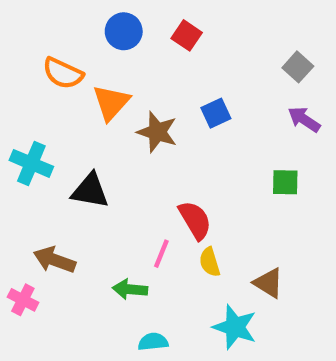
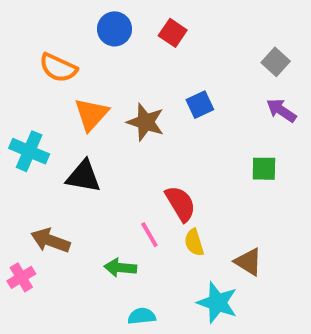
orange triangle: (111, 103) -> (91, 114), moved
pink line: (161, 254) -> (149, 235), turned -52
pink cross: (23, 300) -> (21, 277), turned 32

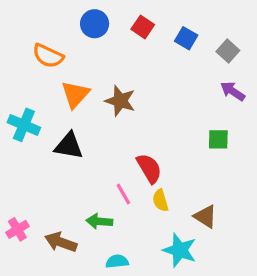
blue square: (200, 105) -> (186, 38), moved, turned -35
brown arrow: (50, 240) -> (61, 242), moved

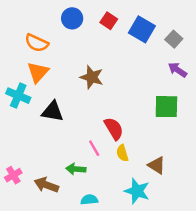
blue square: (186, 38) -> (142, 29), size x1.5
orange triangle: (75, 94) -> (38, 72), moved
green square: (218, 139) -> (166, 107), size x1.5

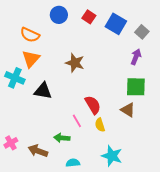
purple arrow: (177, 70) -> (136, 57), moved, turned 77
brown triangle: (157, 165) -> (128, 110), moved

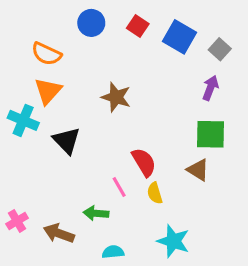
black triangle: (43, 91) -> (67, 141), turned 36

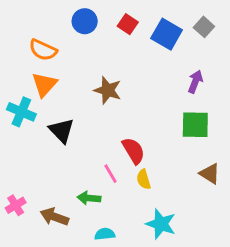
gray square: (220, 49) -> (204, 27), moved
brown triangle: (198, 170) -> (210, 174), moved

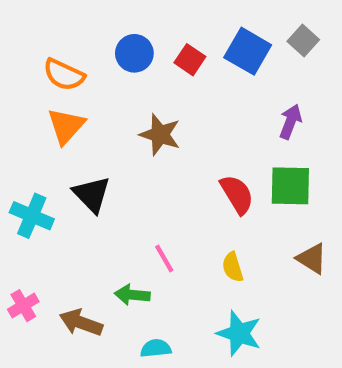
blue circle: (85, 21) -> (134, 53), moved
red square: (128, 24) -> (190, 60), moved
cyan cross: (21, 112) -> (32, 216), moved
red semicircle: (134, 151) -> (237, 194), moved
yellow semicircle: (144, 179) -> (233, 267), moved

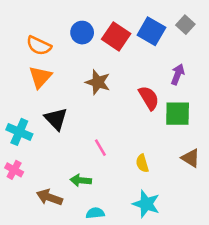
red square: (190, 60) -> (116, 36), size x1.5
red semicircle: (237, 194) -> (149, 98), moved
pink line: (164, 259) -> (100, 148), moved
pink cross: (23, 306) -> (14, 170), moved, turned -30

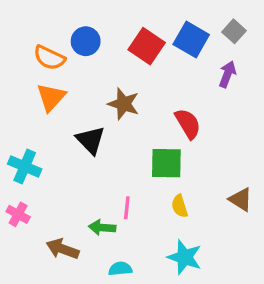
blue circle: (82, 33) -> (86, 41), moved
purple arrow: (178, 74) -> (227, 74), moved
green square: (178, 114) -> (166, 163), moved
black triangle: (56, 119) -> (91, 140), moved
pink line: (100, 148) -> (127, 208), moved, turned 36

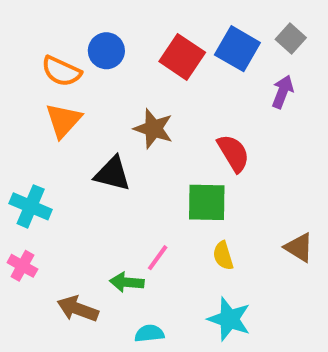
black triangle: (91, 140) -> (113, 174), turned -32
pink line: (127, 208) -> (158, 258), turned 30

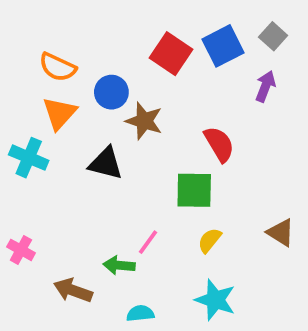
blue square: (237, 49) -> (223, 46), turned 33
blue circle: (106, 51) -> (111, 92), moved
cyan cross: (31, 206) -> (29, 158), moved
yellow semicircle: (223, 256) -> (210, 240), turned 56

